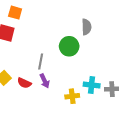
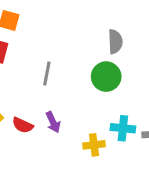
green circle: (69, 46) -> (106, 77), moved
gray line: (41, 62) -> (47, 74), moved

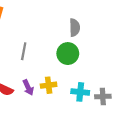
yellow cross: (94, 145) -> (49, 85), moved

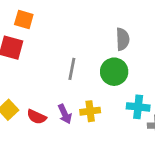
gray line: (24, 51) -> (72, 69), moved
cyan cross: (80, 92) -> (138, 107), moved

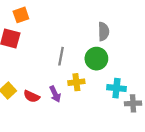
orange square: (24, 19) -> (21, 15), turned -35
yellow cross: (90, 111) -> (76, 82), moved

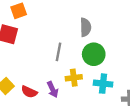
gray semicircle: (104, 31) -> (85, 27), moved
cyan cross: (116, 88) -> (103, 84), moved

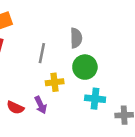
gray line: (59, 52) -> (42, 53), moved
yellow cross: (74, 78) -> (55, 82), moved

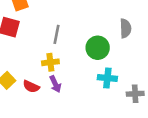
gray semicircle: (76, 38) -> (125, 28), moved
yellow cross: (55, 82) -> (50, 62), moved

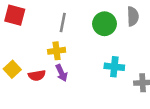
green circle: (98, 48) -> (104, 24), moved
red semicircle: (31, 86) -> (37, 75), turned -35

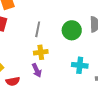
yellow cross: (57, 51) -> (41, 52), moved
red semicircle: (37, 75) -> (13, 81), moved

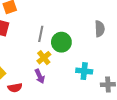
green circle: (72, 30) -> (61, 42), moved
yellow cross: (41, 52) -> (44, 58), turned -32

